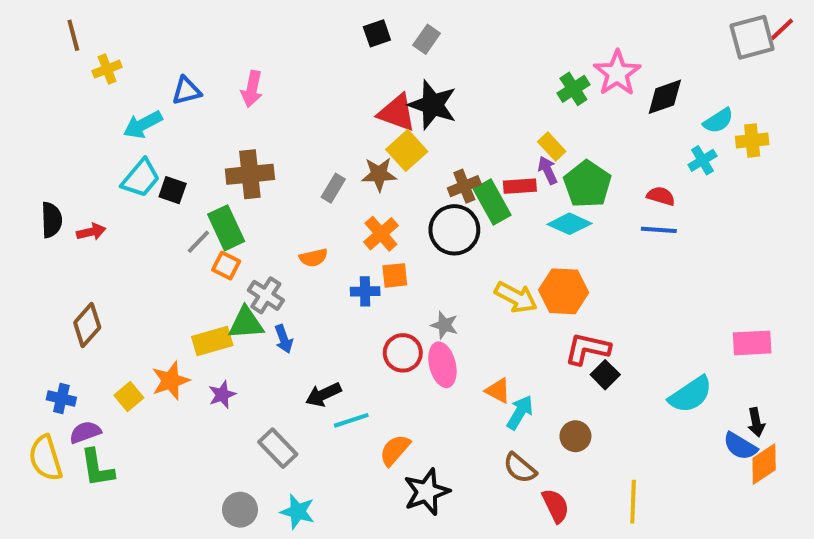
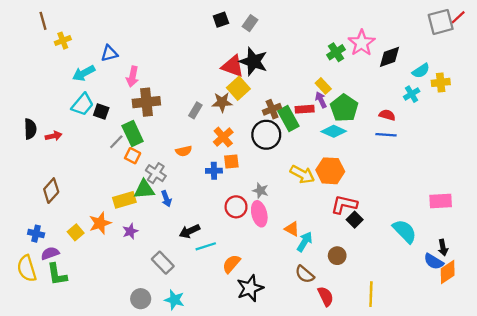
pink arrow: (252, 89) -> (133, 77), moved
cyan semicircle: (691, 395) -> (405, 231), turned -100

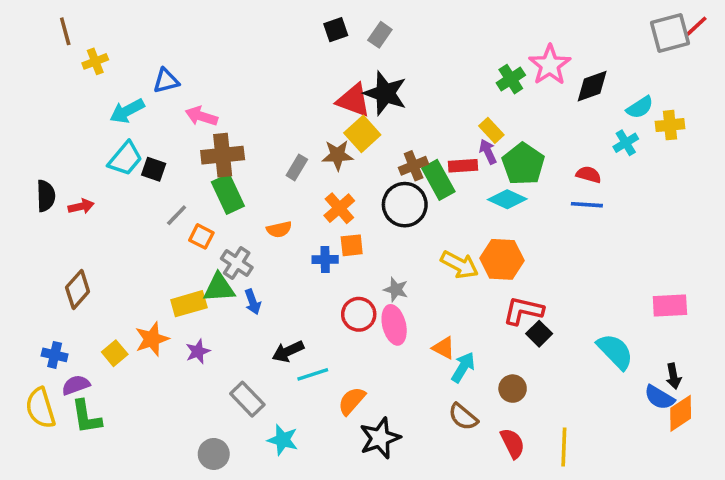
pink arrow: (133, 77) -> (201, 116), turned 96
green rectangle: (133, 134) -> (228, 194), moved
red semicircle: (326, 296) -> (513, 443), moved
cyan star: (174, 300) -> (283, 440), moved

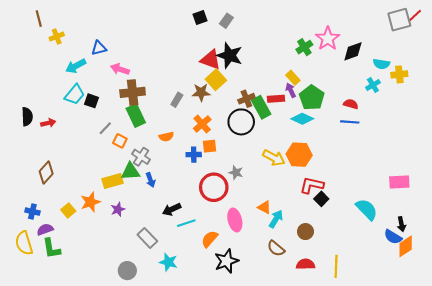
cyan semicircle: (640, 107) -> (381, 64), turned 42
red circle: (359, 314) -> (214, 187), size x1.4
pink ellipse: (394, 325) -> (235, 220), moved
red semicircle: (513, 443) -> (305, 264), turned -66

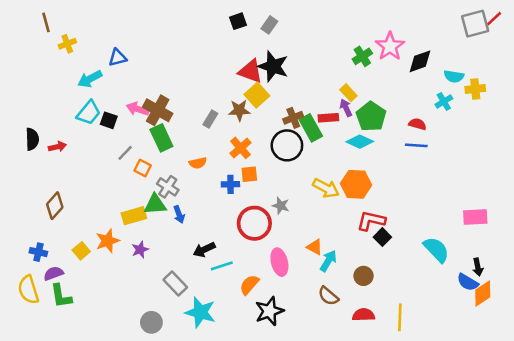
pink arrow: (120, 69) -> (138, 109), moved
brown cross: (133, 92) -> (158, 110), turned 35
cyan star: (168, 262) -> (200, 312), size x1.4

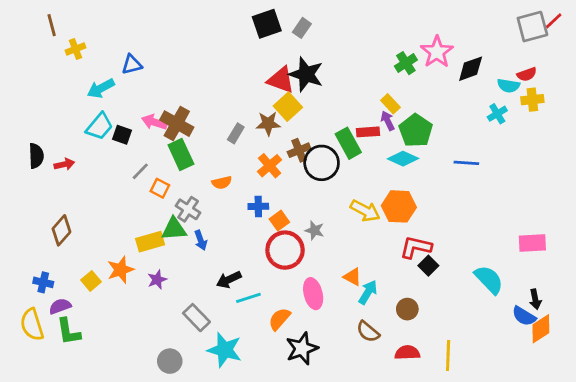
black square: (238, 21) -> (267, 24), size x1.5
brown cross: (293, 118) -> (299, 150), moved
red semicircle: (417, 124) -> (527, 74), moved, turned 144
orange square: (249, 174) -> (279, 221), moved, turned -30

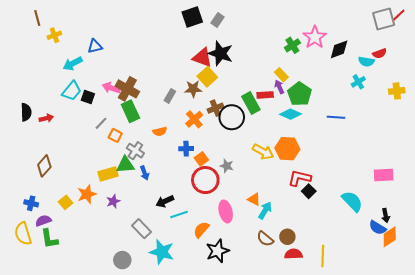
yellow cross: (532, 100) -> (397, 91), moved
brown circle: (407, 309) -> (287, 237), moved

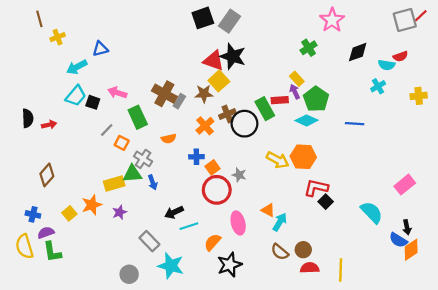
gray rectangle: (217, 20) -> (230, 21), size x1.5
pink star: (315, 37) -> (332, 20), moved
brown cross: (127, 89) -> (164, 94), moved
pink rectangle: (384, 175) -> (405, 185), turned -36

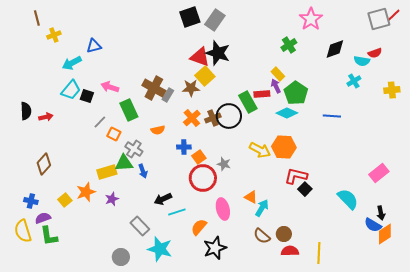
brown cross: (227, 114) -> (213, 118), moved

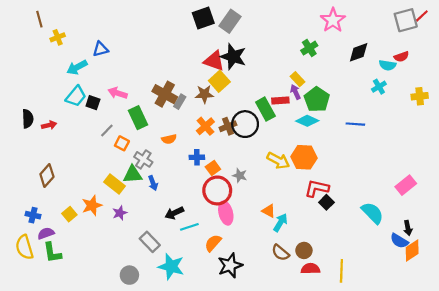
yellow rectangle: (107, 172) -> (114, 184), turned 54
pink ellipse: (223, 209) -> (226, 213), moved

